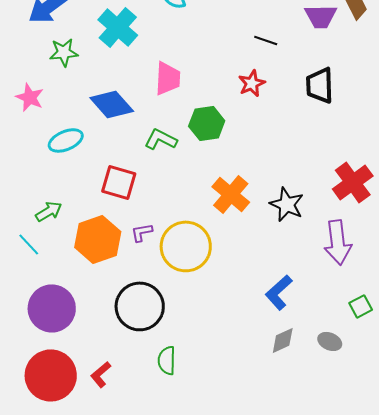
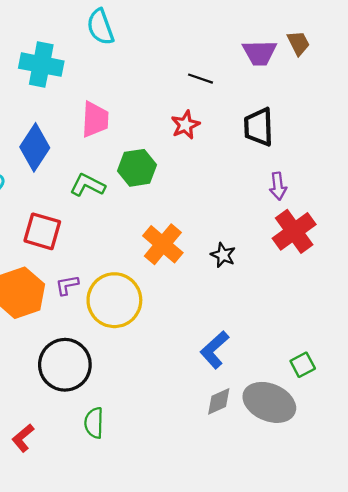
cyan cross: (118, 27) -> (41, 65), turned -30
blue diamond: (112, 104) -> (35, 147), turned 75
black star: (287, 204) -> (223, 255), size x0.7
purple arrow: (338, 242) -> (278, 186), moved, size x0.6
gray ellipse: (330, 341) -> (269, 402), size x2.0

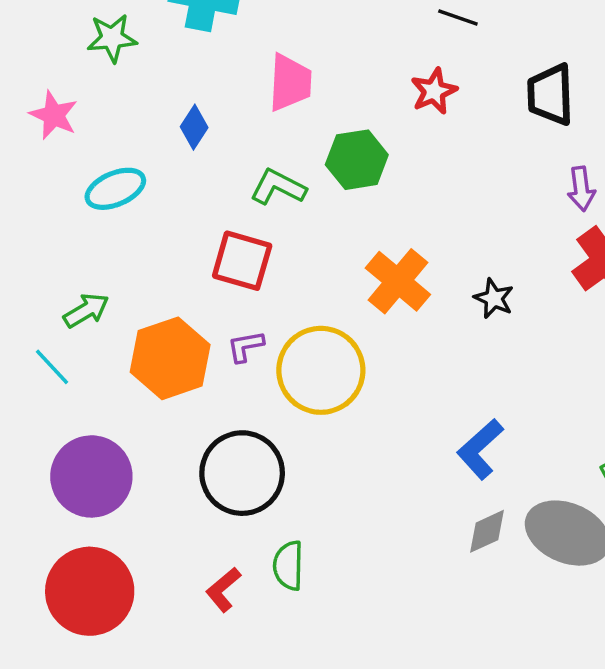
blue diamond: (35, 147) -> (194, 127), size x0.6
red square: (42, 231) -> (242, 261), moved
red L-shape: (23, 438) -> (223, 590), moved

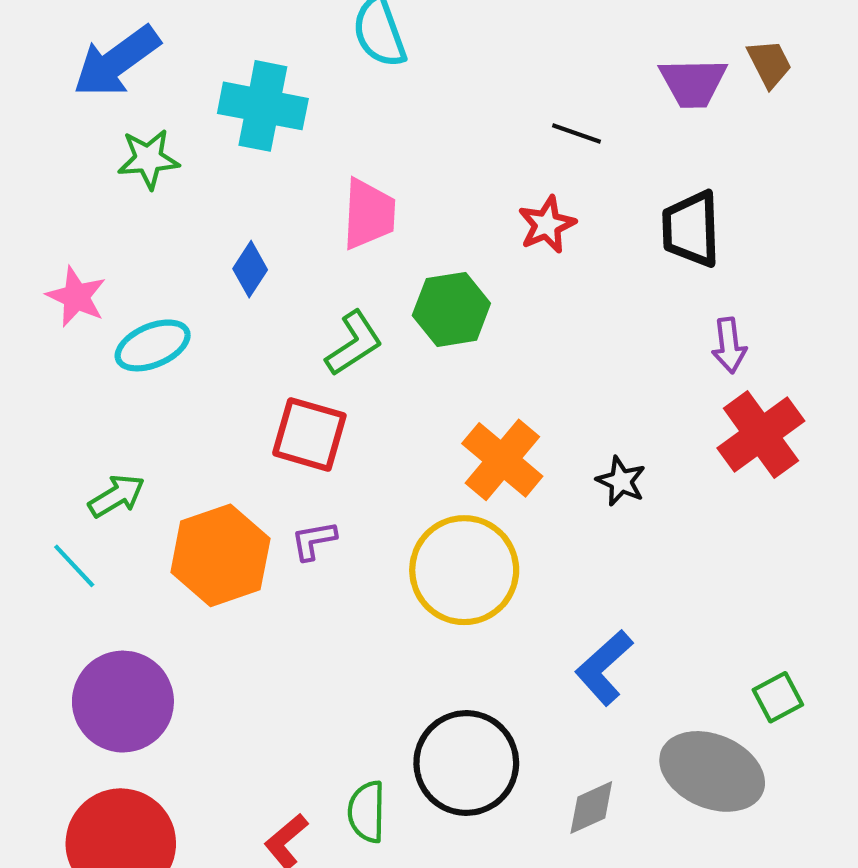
pink star: (54, 115) -> (76, 297), moved
green L-shape: (278, 187) -> (354, 343), turned 120
yellow circle: (321, 370) -> (464, 570), moved
black circle: (242, 473) -> (466, 763), moved
gray diamond: (487, 531) -> (591, 807), moved

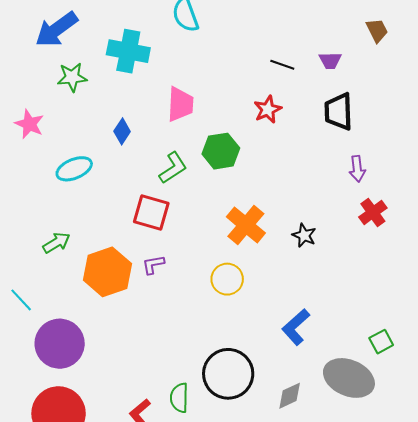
purple trapezoid: (693, 83) -> (330, 61), moved, size x0.7
pink star: (76, 297) -> (29, 124), moved
red cross: (761, 434) -> (373, 212), size x0.7
cyan line: (74, 566) -> (21, 300), moved
yellow circle: (464, 570) -> (227, 279), size x0.6

